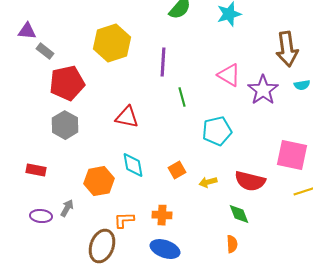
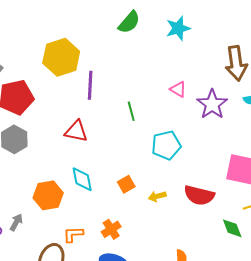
purple line: (163, 62) -> (90, 85), moved
pink triangle: (229, 75) -> (178, 89), size x0.7
green diamond: (239, 214) -> (232, 228), moved
orange cross: (162, 215) -> (111, 229), turned -36

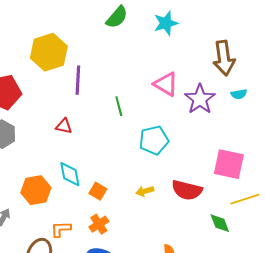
pink triangle: (178, 89) -> (166, 84), size x1.5
red triangle: (76, 131) -> (64, 126), size x0.7
orange square: (126, 184) -> (98, 191), moved, turned -30

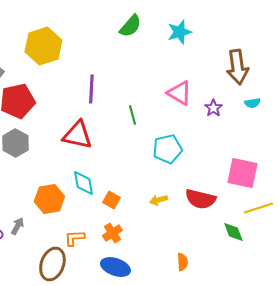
yellow hexagon: (49, 52) -> (43, 46), moved
purple star: (200, 99) -> (213, 108), size x0.6
red triangle: (64, 126) -> (77, 135), size x1.8

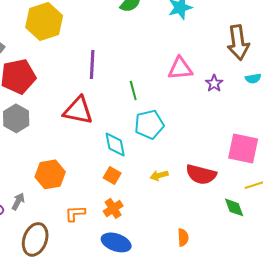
pink triangle: (179, 93) -> (180, 68), turned -36
cyan pentagon: (167, 149) -> (149, 124), moved
cyan diamond: (83, 183) -> (115, 144), moved
brown ellipse: (52, 264) -> (35, 239), moved

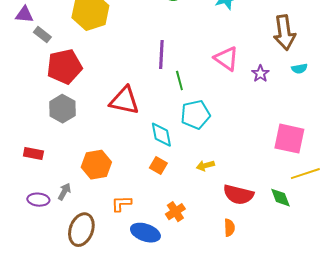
purple line: (92, 64) -> (161, 55), moved
pink triangle: (180, 68) -> (226, 59), turned 40
red semicircle: (201, 174) -> (238, 195), moved
orange cross: (113, 208) -> (175, 212), moved
blue ellipse: (116, 242) -> (145, 233), moved

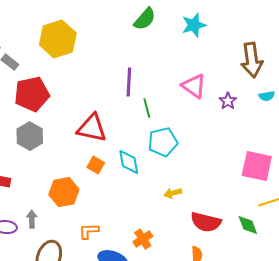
orange square: (158, 166) -> (96, 165), moved
gray arrow: (64, 192) -> (32, 219), turned -30

